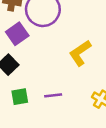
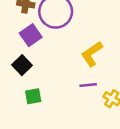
purple line: (53, 95) -> (88, 85), moved

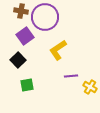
yellow L-shape: (92, 54) -> (58, 50), moved

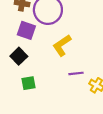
purple square: (25, 36) -> (26, 30), turned -36

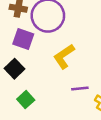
green square: (29, 83) -> (26, 100), turned -32

